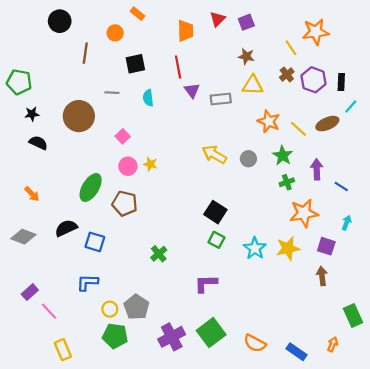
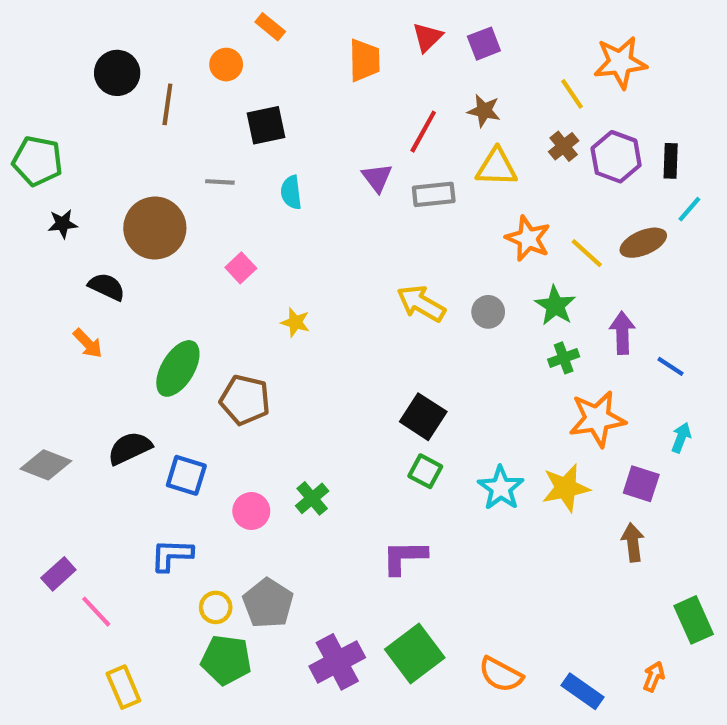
black circle: (60, 21) -> (117, 73), moved
red line: (178, 67) -> (423, 132), moved, turned 40
black semicircle: (38, 143) -> (107, 287), moved
pink circle: (128, 166) -> (251, 511), moved
orange arrow: (32, 194) -> (88, 343), moved

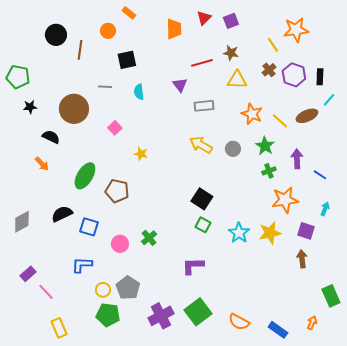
red line: (423, 132) -> (202, 63), turned 45
gray rectangle: (434, 194) -> (204, 106), moved
gray diamond: (46, 465) -> (22, 222), turned -50

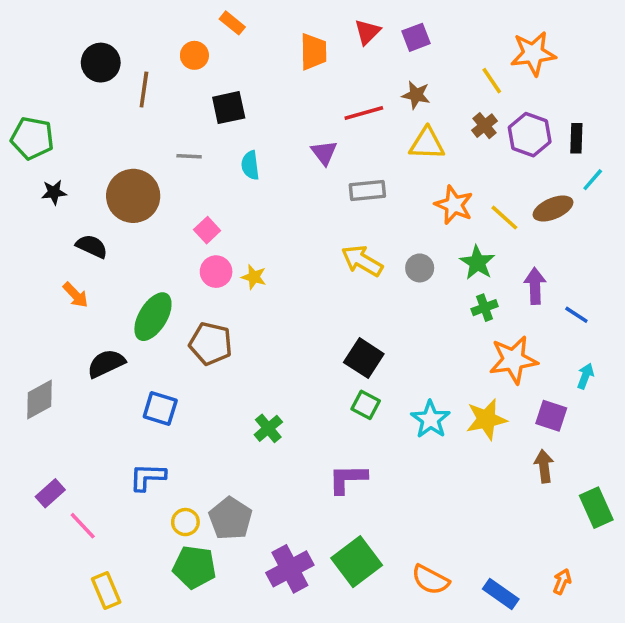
black semicircle: (62, 214) -> (106, 363), moved
pink circle: (120, 244) -> (216, 272), moved
green rectangle: (331, 296) -> (596, 508), moved

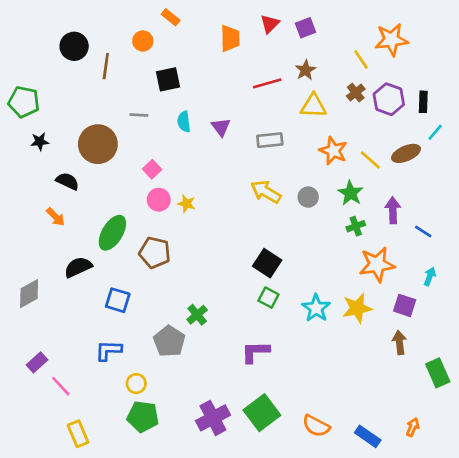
brown star: (416, 95) -> (306, 70), turned 30
purple triangle: (324, 153) -> (221, 127), moved
gray pentagon: (230, 518) -> (169, 341), moved

